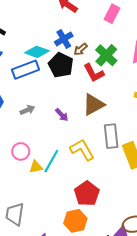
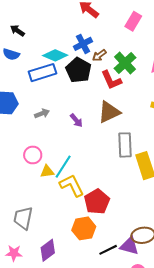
yellow L-shape: (82, 150) -> (72, 185), moved

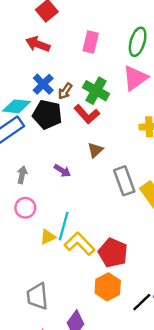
brown triangle: (109, 112) -> (95, 150), size x0.6
gray arrow: (42, 113) -> (22, 175), turned -40
pink circle: (33, 155) -> (25, 208), moved

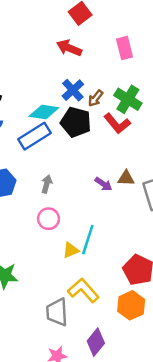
pink rectangle: (91, 42) -> (125, 48), turned -30
brown triangle: (95, 150) -> (126, 178), moved, turned 42
purple arrow: (62, 171) -> (103, 184), moved
yellow L-shape: (80, 244) -> (83, 290), moved

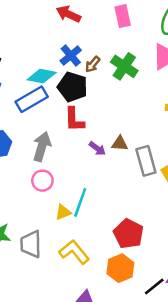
red L-shape: (117, 123) -> (74, 120), moved, turned 36
gray arrow: (47, 184) -> (42, 147), size x1.6
gray trapezoid: (57, 312) -> (31, 244), moved

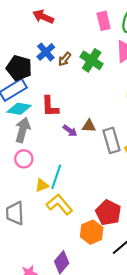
pink rectangle: (123, 16) -> (104, 21), moved
cyan diamond: (42, 76) -> (19, 109), moved
black pentagon: (72, 87) -> (19, 68), moved
red pentagon: (129, 234) -> (108, 213), moved
yellow L-shape: (74, 252) -> (59, 204), moved

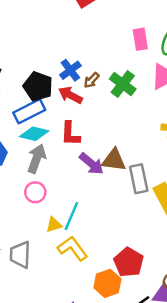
red arrow: (43, 17) -> (70, 95), moved
brown triangle: (89, 126) -> (114, 160), size x1.5
purple arrow: (70, 131) -> (91, 164), size x1.5

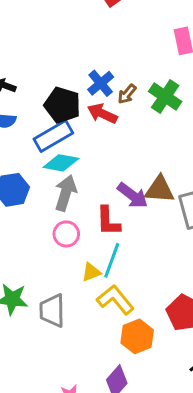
red L-shape: (70, 134) -> (108, 221), moved
orange hexagon: (107, 283) -> (137, 336), moved

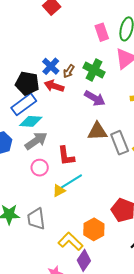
gray arrow: (66, 193) -> (36, 141), turned 45
purple arrow: (133, 195) -> (95, 98), moved
cyan line: (112, 260) -> (71, 181), turned 45
yellow L-shape: (115, 300) -> (71, 241), moved

